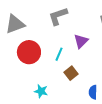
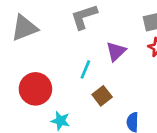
red circle: (29, 52) -> (35, 89), moved

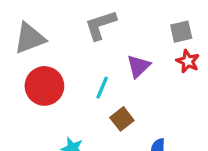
red circle: (35, 89) -> (44, 86), moved

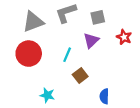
gray square: (181, 32) -> (98, 17), moved
gray triangle: (30, 38) -> (33, 22), moved

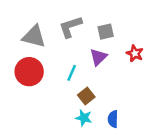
gray triangle: (33, 22) -> (34, 36), turned 35
cyan star: (47, 95) -> (84, 118), moved

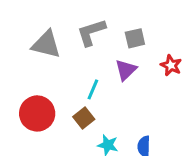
red circle: (29, 72) -> (37, 113), moved
brown square: (86, 96) -> (84, 118), moved

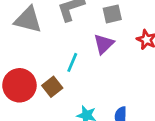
brown square: (84, 118) -> (52, 87), moved

